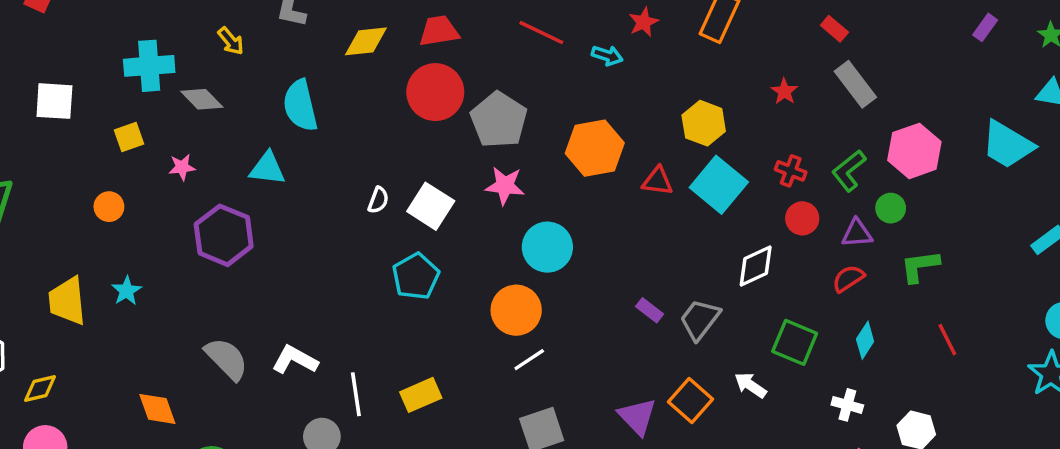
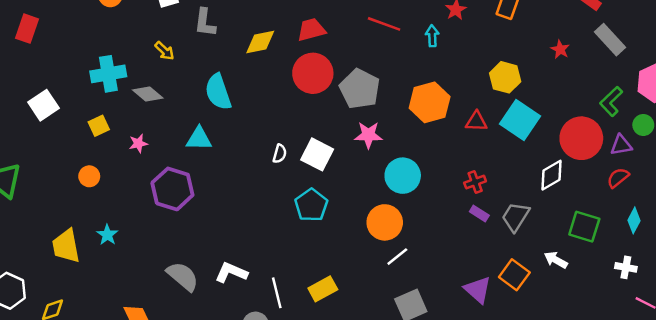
cyan arrow: (607, 56) -> (432, 36), turned -105
white square: (54, 101) -> (44, 105), turned -32
red cross: (791, 171) -> (475, 182), moved, turned -35
red circle: (802, 218) -> (581, 138), size x1.8

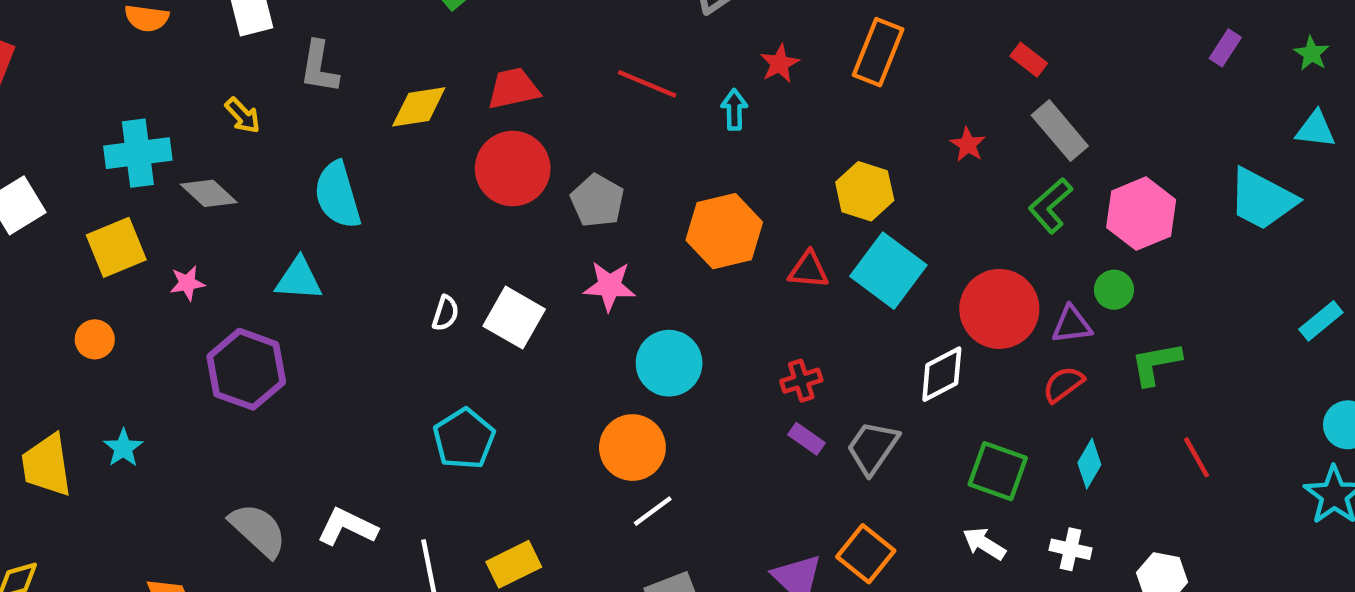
gray pentagon: (360, 89) -> (597, 201), size x0.7
green L-shape: (611, 101) -> (1050, 206), moved
yellow square: (99, 126) -> (116, 247), size x1.5
cyan pentagon: (311, 205) -> (464, 439), moved
white arrow: (556, 260) -> (984, 544), moved

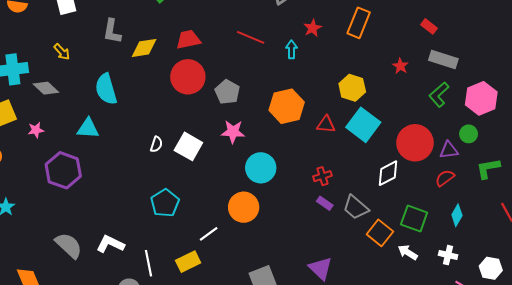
gray L-shape: (319, 67) -> (112, 31), moved
gray rectangle: (1060, 131) -> (443, 60), turned -32
gray trapezoid: (873, 447) -> (356, 207), turned -84
white line: (653, 511) -> (209, 234), moved
orange square: (866, 554) -> (380, 233), moved

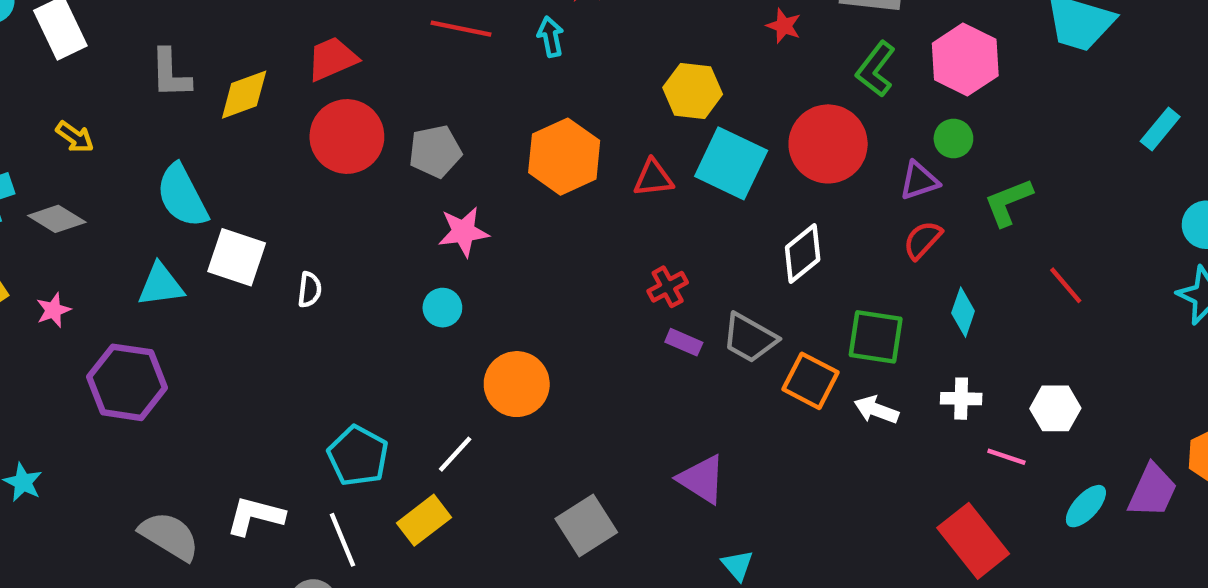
gray pentagon: (227, 92) -> (435, 151), turned -30
red circle: (415, 143) -> (828, 144), moved
white square: (188, 146) -> (237, 257), moved
cyan circle: (261, 168) -> (442, 308), moved, size x0.6
cyan pentagon: (165, 203) -> (358, 456), moved

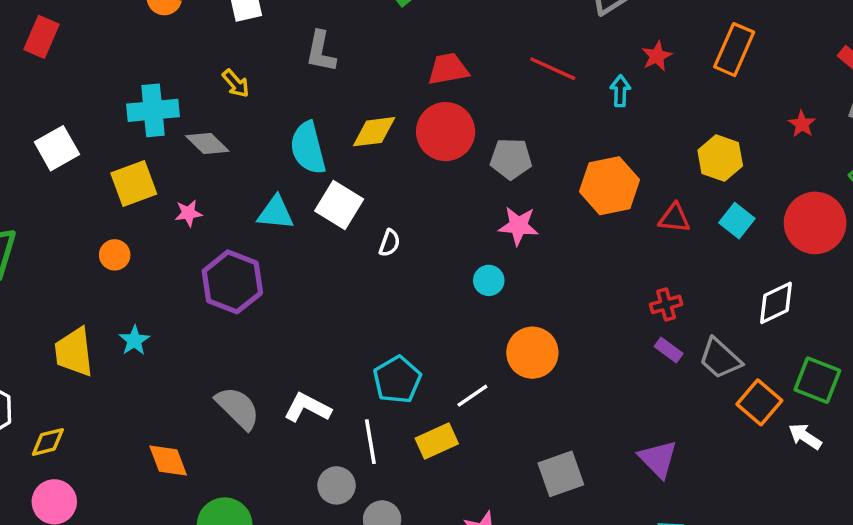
yellow diamond: (244, 95) -> (374, 132), moved
cyan square: (731, 163) -> (737, 221), size x0.6

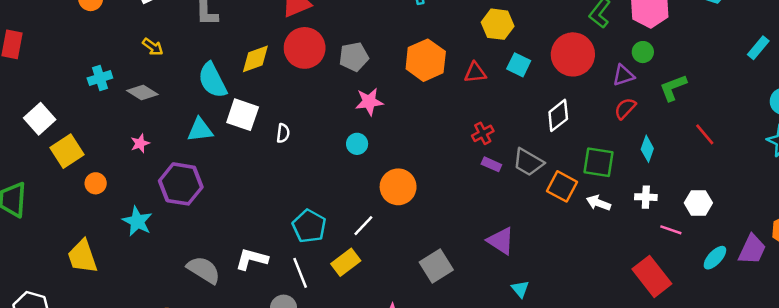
cyan cross: (153, 110) -> (100, 78), size x0.7
yellow square: (134, 183) -> (67, 151), moved
cyan star: (134, 340) -> (137, 221), moved, size x1.4

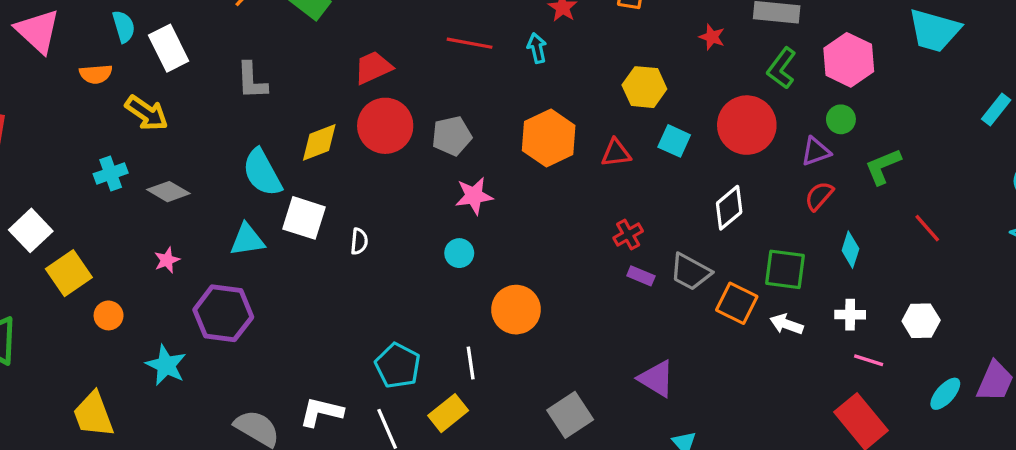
yellow arrow: (153, 47) -> (147, 113), moved, size x1.5
white line: (363, 226) -> (471, 363), turned -50
pink line: (671, 230) -> (869, 360), moved

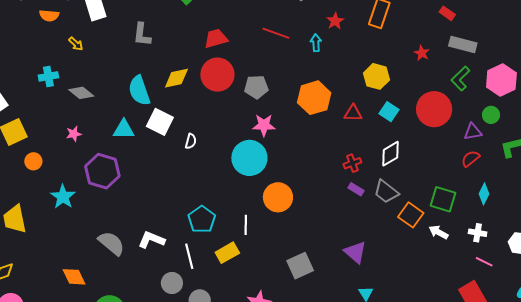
yellow arrow: (147, 113) -> (76, 44), size x0.6
white diamond: (729, 208) -> (391, 154), moved
cyan circle: (459, 253) -> (249, 158), size x2.0

